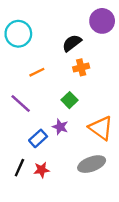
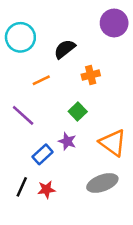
black semicircle: (72, 43) -> (65, 49), moved

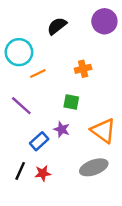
cyan circle: (20, 37) -> (19, 52), moved
black semicircle: (65, 49) -> (57, 26), moved
green square: (78, 111) -> (71, 102), turned -35

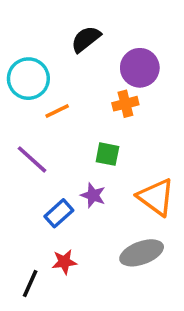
purple circle: (104, 21) -> (140, 68), moved
black line: (20, 171) -> (30, 283), moved

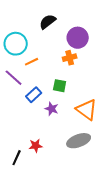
purple line: (32, 159) -> (14, 78), moved
blue rectangle: (59, 213) -> (34, 95), moved

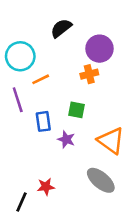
purple line: (14, 78) -> (18, 100), turned 30
blue rectangle: (34, 95) -> (43, 121), turned -56
gray ellipse: (79, 141) -> (101, 180), turned 60

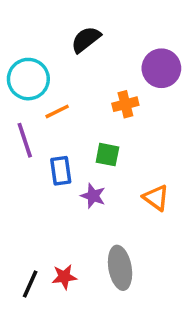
purple circle: (99, 49) -> (161, 68), moved
orange triangle: (111, 141) -> (156, 198), size x0.7
gray ellipse: (101, 180) -> (120, 268), moved, turned 40
red star: (46, 187) -> (64, 277), moved

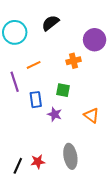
cyan circle: (28, 79) -> (15, 32), moved

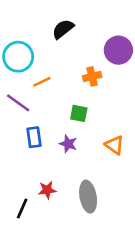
cyan circle: (15, 32) -> (18, 57), moved
purple line: (15, 82) -> (18, 103), turned -36
blue rectangle: (36, 100) -> (34, 137), moved
red star: (38, 162) -> (47, 190), moved

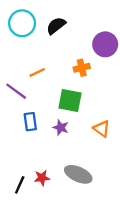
cyan circle: (18, 57) -> (22, 23), moved
green square: (79, 113) -> (70, 101), size x1.5
red star: (47, 190) -> (42, 178), moved
gray ellipse: (88, 197) -> (78, 174), turned -56

